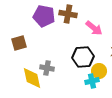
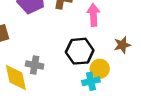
pink arrow: (94, 28) -> (93, 15), turned -132

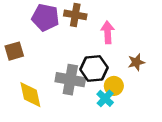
gray cross: (35, 65) -> (70, 80), moved, size x1.6
cyan cross: (91, 81) -> (105, 98), turned -35

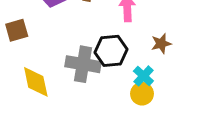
yellow circle: (114, 86) -> (142, 94), moved
cyan cross: (105, 98) -> (143, 76), moved

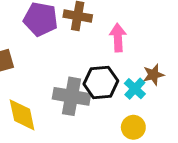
cyan cross: (143, 76) -> (135, 89), moved

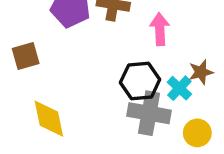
gray cross: (72, 96) -> (149, 113), moved
yellow circle: (133, 127) -> (197, 133), moved

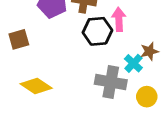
black hexagon: (140, 81) -> (97, 31), moved
yellow diamond: (49, 119) -> (36, 86), turned -44

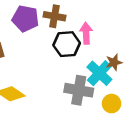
cyan cross: (133, 63) -> (99, 73), size x1.5

